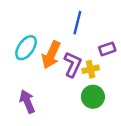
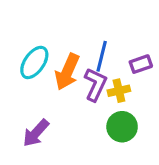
blue line: (77, 23) -> (102, 56), moved
purple arrow: (27, 102) -> (36, 133), turned -115

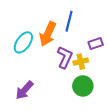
blue line: (102, 56) -> (69, 21), moved
orange arrow: (67, 72) -> (48, 34), moved

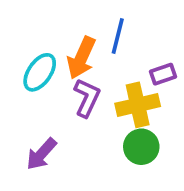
purple L-shape: (65, 57) -> (87, 98), moved
yellow cross: (81, 62) -> (138, 105), size x1.6

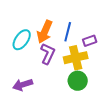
blue line: (118, 36) -> (68, 32), moved
purple arrow: (41, 154) -> (23, 85), turned 30

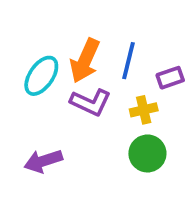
purple L-shape: (48, 54) -> (91, 102), turned 90
yellow cross: (76, 58) -> (144, 110), size x0.6

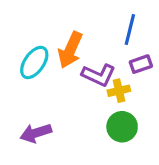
blue line: (128, 61) -> (130, 30), moved
purple L-shape: (91, 102) -> (99, 75), moved

